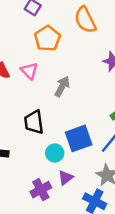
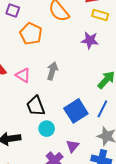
pink triangle: (29, 71) -> (23, 75), moved
cyan circle: (55, 153) -> (47, 129), moved

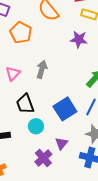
pink triangle: (23, 75) -> (13, 74), turned 42

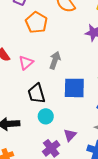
blue square: (65, 109) -> (74, 88), moved, turned 30

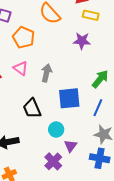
pink triangle: (26, 63) -> (21, 68), moved, turned -35
cyan circle: (46, 116) -> (56, 130), moved

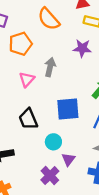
orange pentagon: (24, 37) -> (20, 44), turned 30
pink triangle: (21, 68) -> (27, 79), moved, turned 35
gray arrow: (47, 73) -> (50, 67), moved

